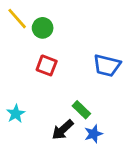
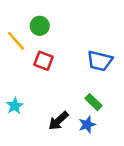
yellow line: (17, 19) -> (16, 41), moved
green rectangle: (81, 110) -> (93, 102), moved

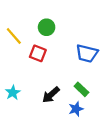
green circle: (40, 26) -> (47, 27), moved
black arrow: (58, 121) -> (51, 95), moved

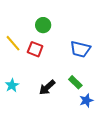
yellow line: (14, 36) -> (13, 43), moved
blue star: (76, 109) -> (86, 100), moved

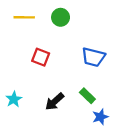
green circle: (43, 25) -> (61, 17), moved
yellow line: (13, 43) -> (24, 17), moved, turned -48

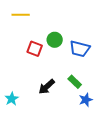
green circle: (61, 17) -> (55, 40), moved
cyan star: (14, 99) -> (12, 99), moved

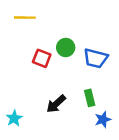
green rectangle: (75, 82) -> (90, 98), turned 32

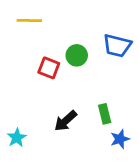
blue trapezoid: (96, 58) -> (117, 46), moved

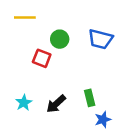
green circle: (77, 55) -> (60, 39), moved
cyan star: (17, 138) -> (24, 103), moved

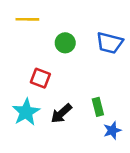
red square: (42, 58) -> (40, 78), moved
cyan star: (24, 103) -> (26, 112), size x1.5

